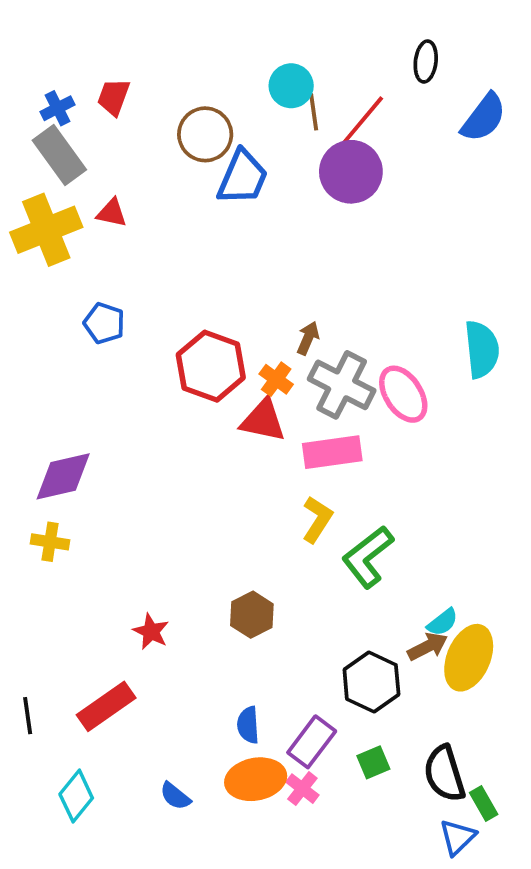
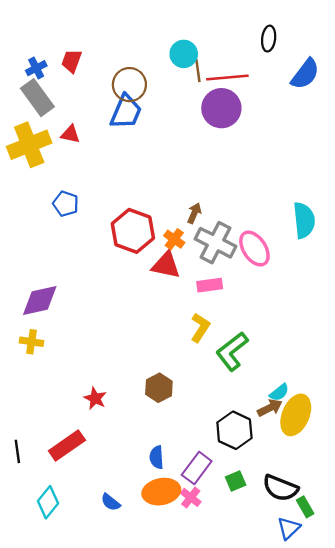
red line: (360, 123) -> (227, 77), turned 45
blue trapezoid: (243, 177) -> (126, 112), moved
pink rectangle: (332, 452) -> (210, 285), size x0.7
black semicircle: (444, 774) -> (280, 488), turned -51

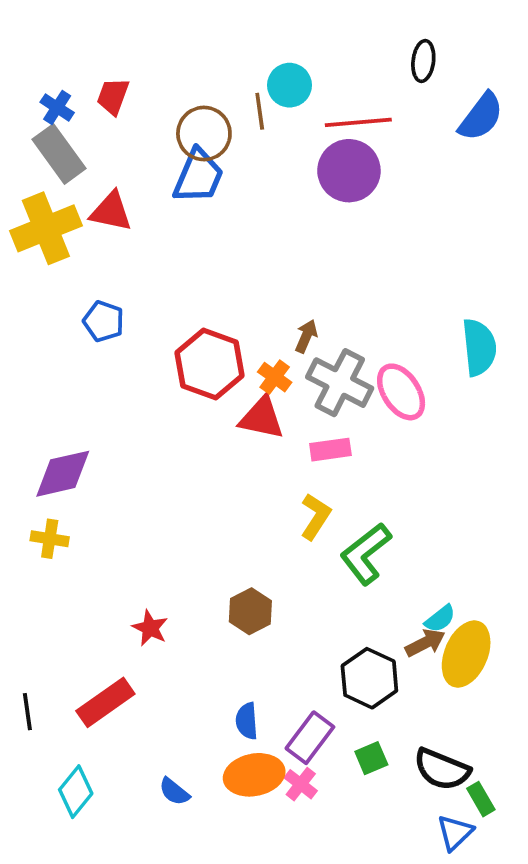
blue cross: (36, 68) -> (57, 107), turned -30
brown line: (198, 70) -> (260, 111), moved
red triangle: (70, 134) -> (111, 212), size x1.4

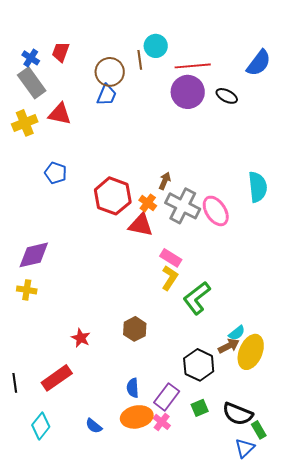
black ellipse: (423, 61) -> (227, 96), moved, turned -70
blue trapezoid: (198, 176) -> (107, 95), size x0.7
yellow cross: (46, 228) -> (25, 123), size x0.7
pink rectangle: (330, 450) -> (171, 258), moved, turned 40

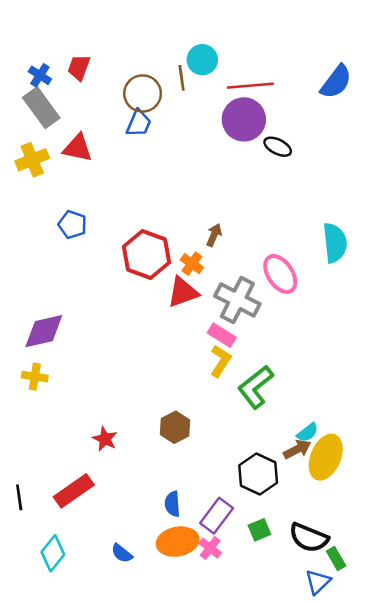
black ellipse: (227, 96) -> (278, 147), moved
gray cross: (183, 206) -> (237, 300), moved
red triangle: (141, 225) -> (183, 292), turned -32

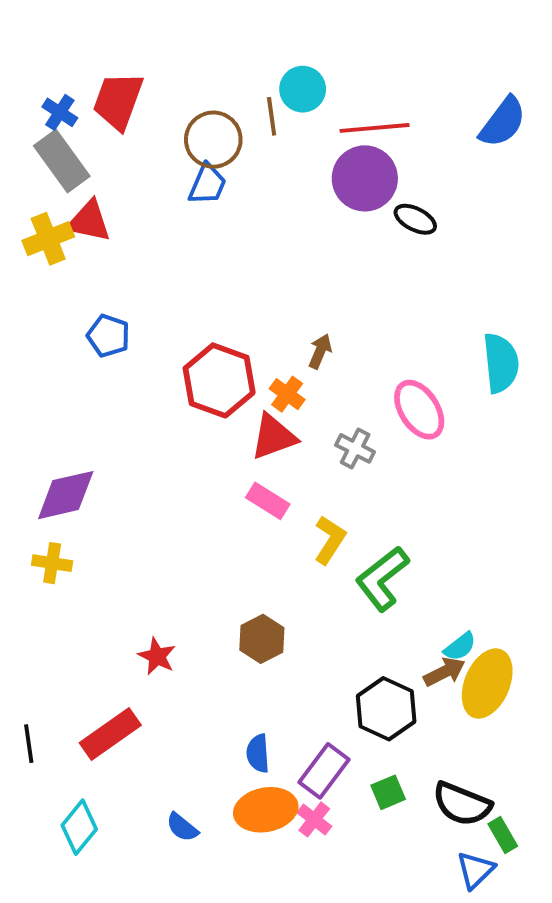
red trapezoid: (79, 67) -> (118, 101), size x1.5
red triangle: (78, 148) -> (89, 221), moved
gray cross: (237, 300) -> (355, 448), size x0.6
pink rectangle: (222, 335) -> (268, 501), moved

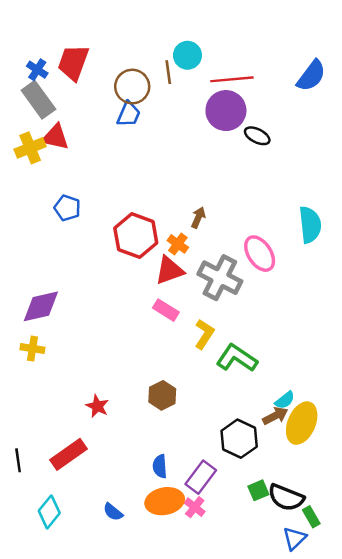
gray cross: (355, 448) -> (220, 278), size x1.8
green L-shape: (382, 579) -> (237, 358), turned 72
green square: (388, 792) -> (258, 490), moved

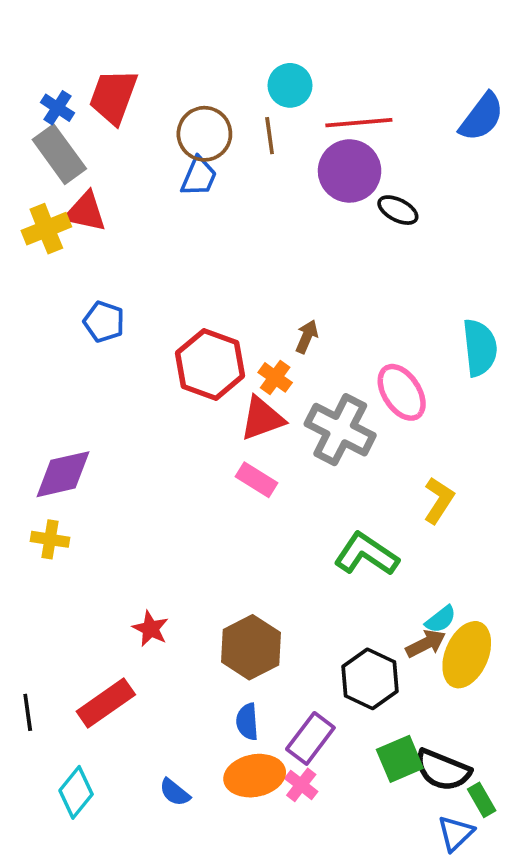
brown line: (168, 72) -> (270, 136), moved
yellow L-shape: (204, 334) -> (439, 500), moved
brown hexagon: (162, 395) -> (251, 647), moved, size x1.4
green square: (258, 490) -> (400, 759), size x1.4

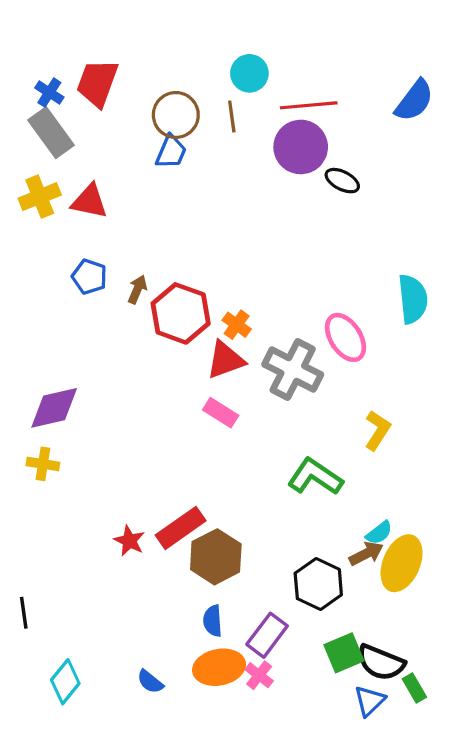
red triangle: (85, 212) -> (89, 201), moved
brown arrow: (307, 337) -> (137, 289), moved
red rectangle: (106, 703) -> (181, 528), moved
blue triangle: (456, 833) -> (370, 701), moved

